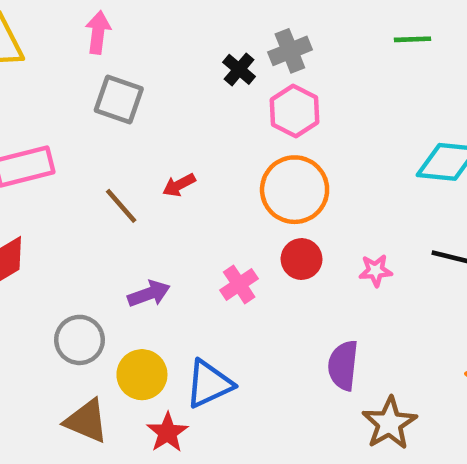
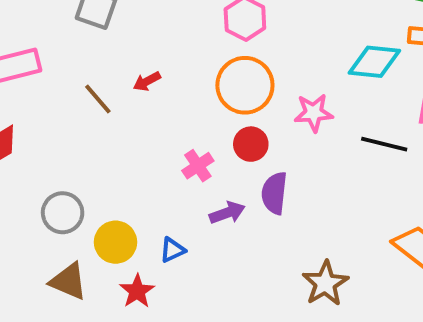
pink star: (376, 271) -> (314, 113), moved, size x1.4
purple arrow: (149, 294) -> (227, 213), moved
purple semicircle: (343, 365) -> (274, 193), moved
blue triangle: (209, 384) -> (172, 250), size x0.6

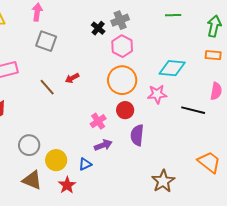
cyan diamond: (374, 62) -> (172, 68), moved
purple arrow: (227, 213) -> (103, 145), moved

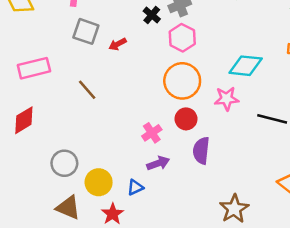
red arrow: (72, 78) -> (118, 44), moved

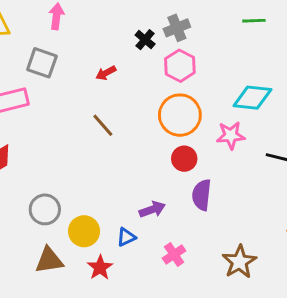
gray square: (86, 31) -> (42, 63), moved
brown line: (87, 90) -> (103, 125), moved
pink cross: (152, 133) -> (174, 254), moved
brown triangle: (68, 208) -> (49, 260), turned -32

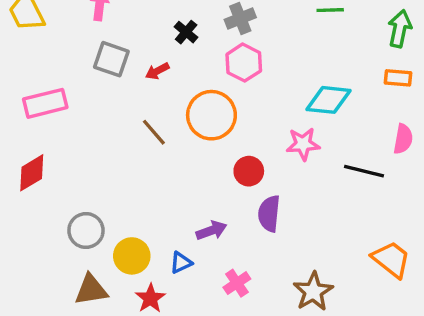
black cross: (145, 40) -> (186, 32), moved
gray square: (42, 63) -> (111, 59), moved
orange circle: (180, 115) -> (211, 115), moved

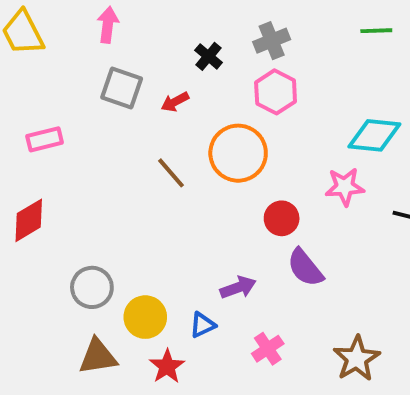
pink rectangle: (45, 103) -> (45, 139), size x0.7
purple semicircle: (269, 214) -> (305, 268), turned -45

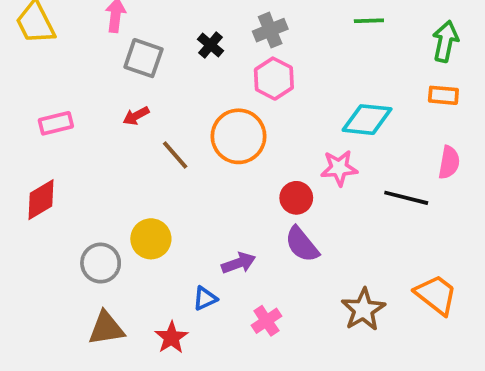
gray square: (122, 88) -> (143, 58), moved
red arrow: (175, 102) -> (136, 116), moved
red circle: (282, 218) -> (296, 198), moved
yellow circle: (145, 317) -> (151, 239), moved
brown star: (357, 359) -> (363, 310), moved

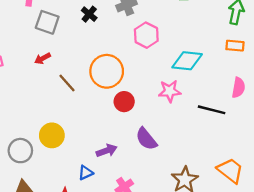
pink hexagon: (274, 79) -> (146, 35), moved
red circle: (296, 198) -> (124, 102), moved

